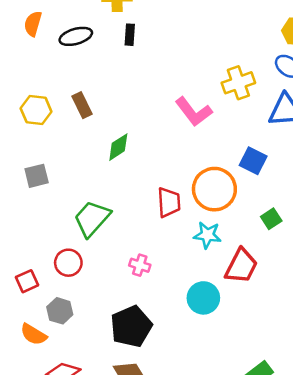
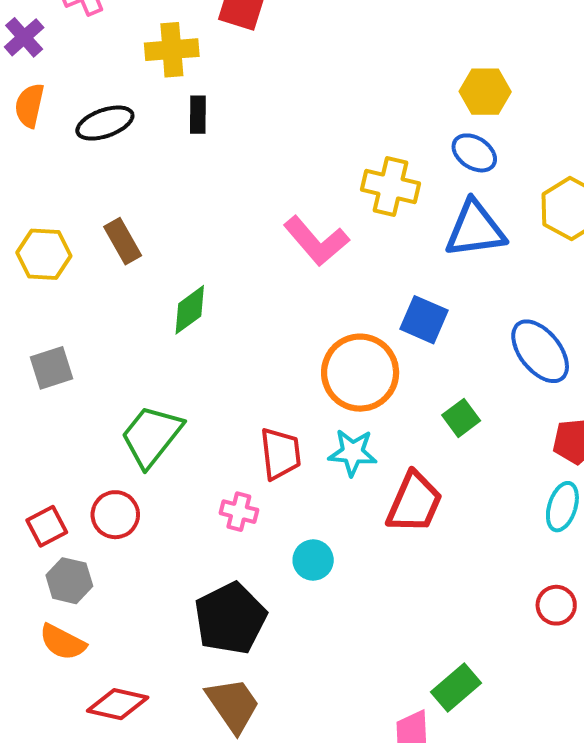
yellow cross: (238, 83) -> (391, 186), turned 36
red trapezoid: (169, 202) -> (280, 454), moved
red square: (27, 281) -> (47, 526), moved
cyan circle: (203, 298) -> (313, 560), moved, size x0.7
gray hexagon: (60, 311) -> (69, 581), moved

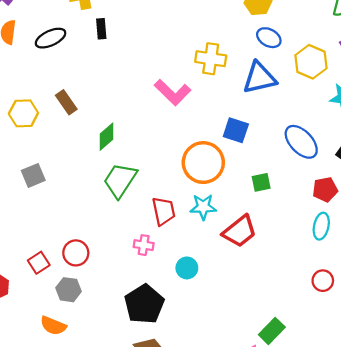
blue ellipse: (474, 153) -> (269, 38), moved
green square: (461, 418) -> (261, 182), turned 30
green trapezoid: (152, 436) -> (120, 180), moved
red trapezoid: (414, 502) -> (240, 231), turned 33
gray hexagon: (69, 581) -> (69, 290), moved

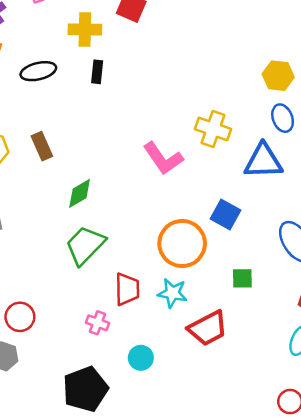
blue ellipse: (269, 38) -> (283, 118), turned 30

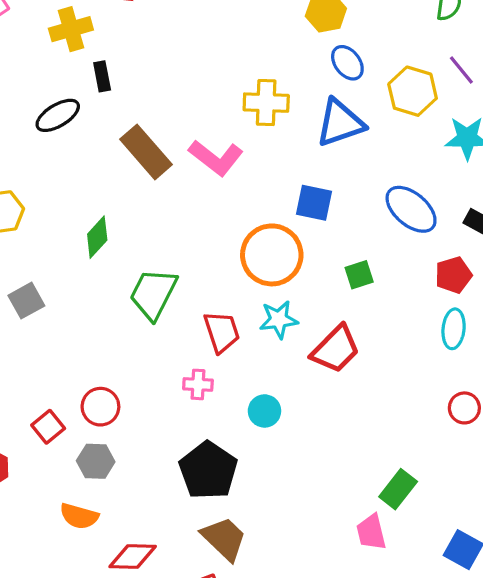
black ellipse: (38, 71) -> (58, 115), moved
brown rectangle: (42, 146) -> (146, 152), moved, size x1.5
green diamond: (80, 193) -> (97, 237), moved

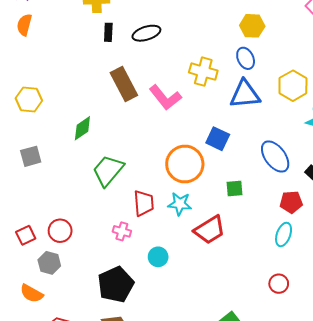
blue ellipse: (347, 63) -> (246, 58), moved
black ellipse: (58, 115) -> (146, 33), moved

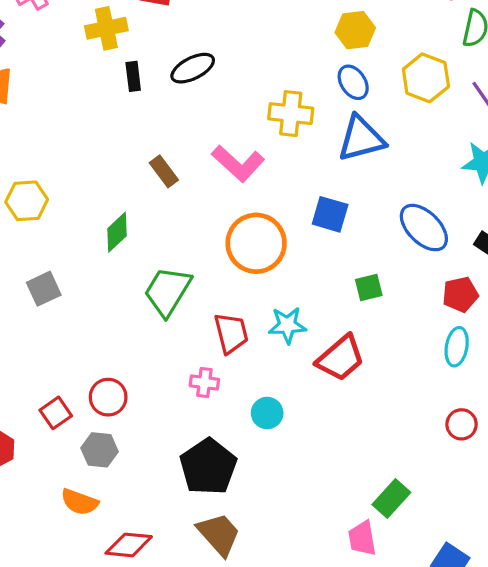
brown rectangle: (124, 84) -> (164, 171), moved, size x0.6
yellow hexagon: (293, 86) -> (426, 78), moved
orange circle: (185, 164) -> (256, 243), moved

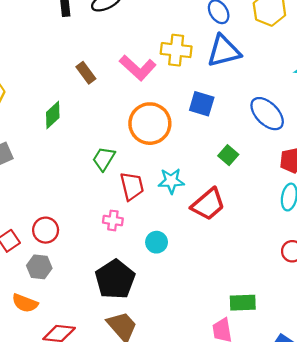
yellow cross: (291, 114) -> (176, 50), moved
green square: (369, 287) -> (228, 155), turned -36
green trapezoid: (168, 291) -> (104, 159), moved, size x0.7
green rectangle: (391, 499) -> (243, 303), turned 45

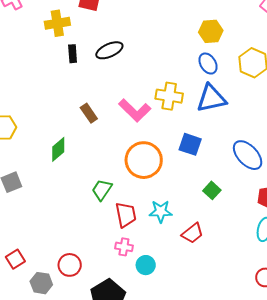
red trapezoid: (208, 204) -> (193, 233), size x0.7
pink cross: (113, 220) -> (124, 247), moved
red circle: (46, 230) -> (70, 265), moved

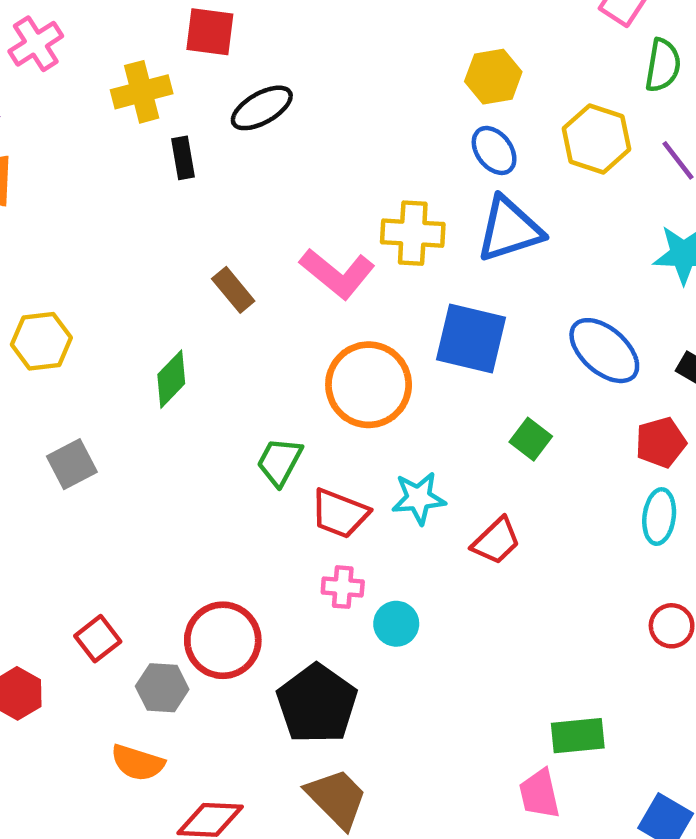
black ellipse: (109, 50) -> (262, 108), moved
blue square: (190, 144) -> (471, 339), size x1.4
red trapezoid: (126, 215) -> (340, 513), turned 128
red circle: (70, 265) -> (223, 640), size x1.4

